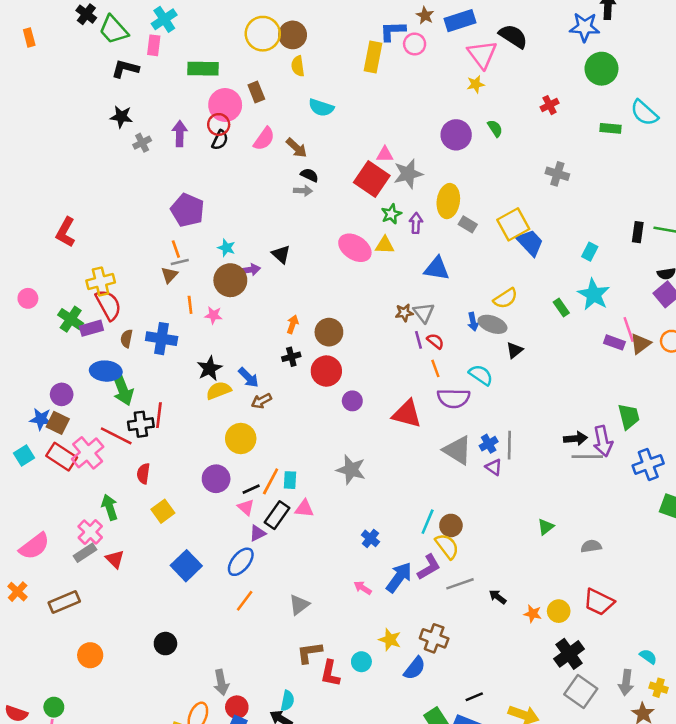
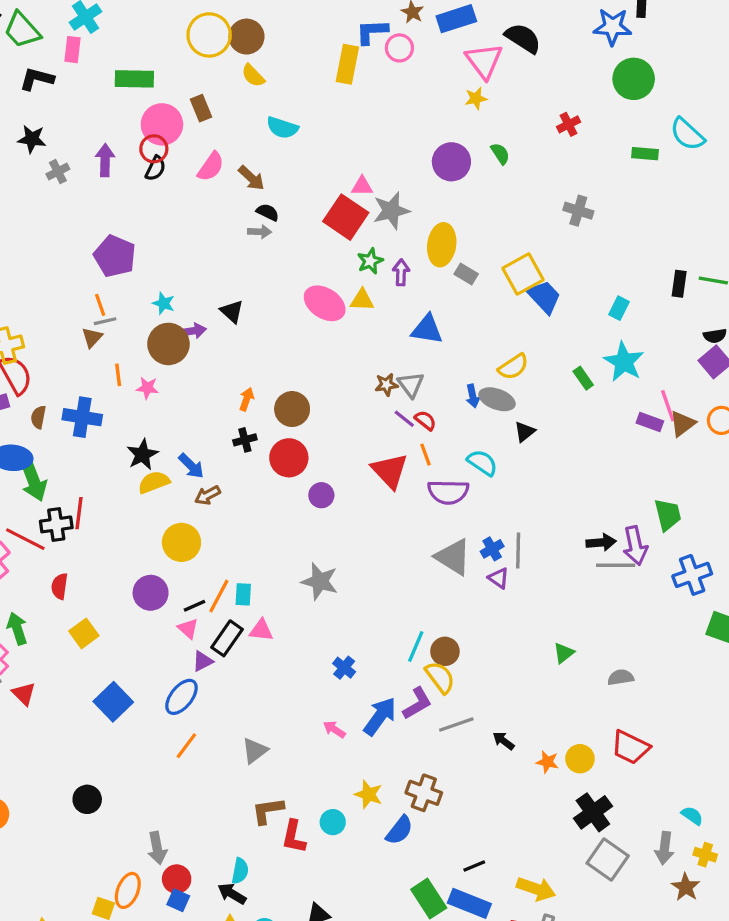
yellow semicircle: (298, 66) -> (253, 76), turned -36
purple line: (418, 340) -> (404, 419), turned -36
red triangle: (407, 414) -> (390, 471), moved, turned 32

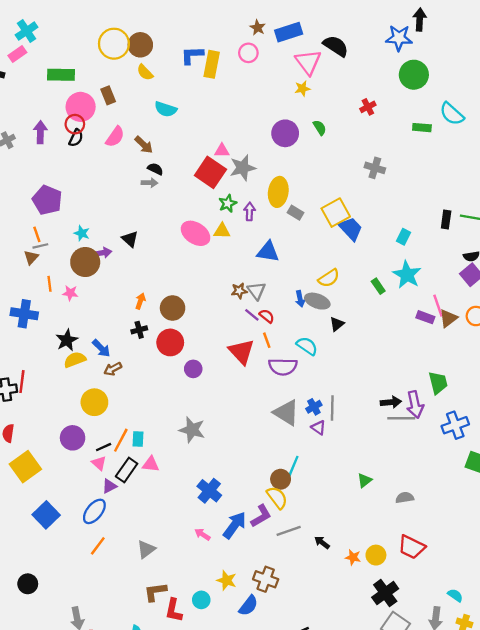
blue L-shape: (372, 32) -> (192, 55), moved
pink rectangle: (73, 50) -> (17, 54), turned 48
yellow square: (84, 633) -> (25, 467), size x1.5
cyan line: (416, 646) -> (293, 467), moved
blue cross: (344, 668) -> (209, 491), size x1.5

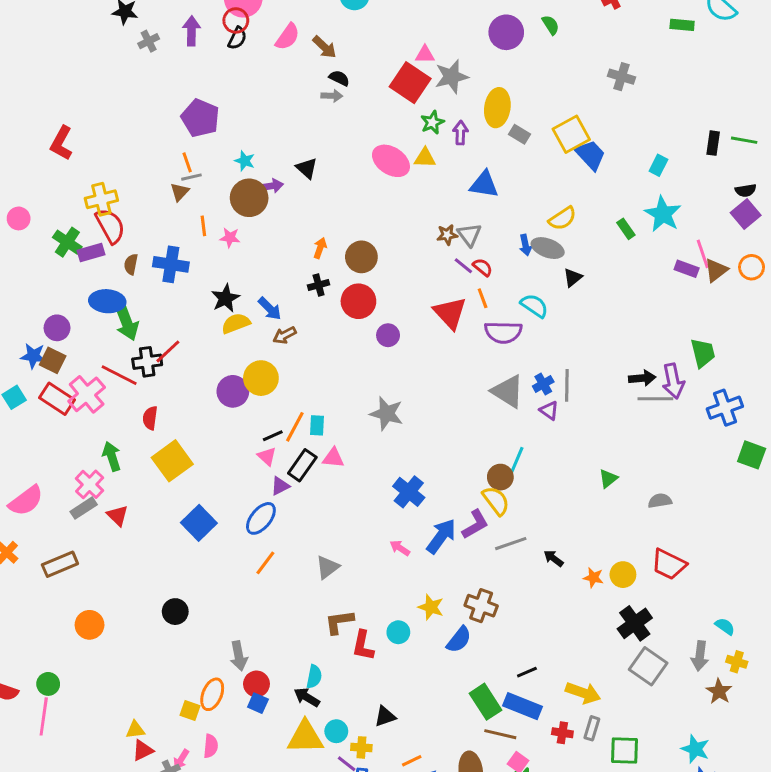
red line: (22, 382) -> (168, 351), turned 40
purple circle: (73, 438) -> (233, 391), moved

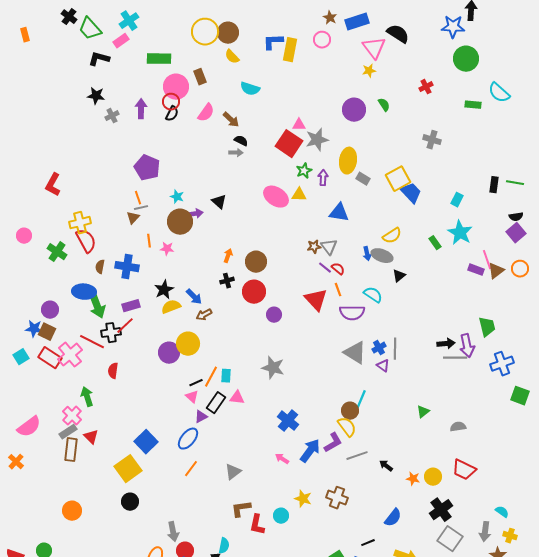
purple rectangle: (91, 252) -> (131, 306), moved
yellow square: (172, 461) -> (128, 469), moved
brown rectangle: (60, 564) -> (71, 450), moved, turned -60
blue semicircle: (459, 640) -> (393, 518), moved

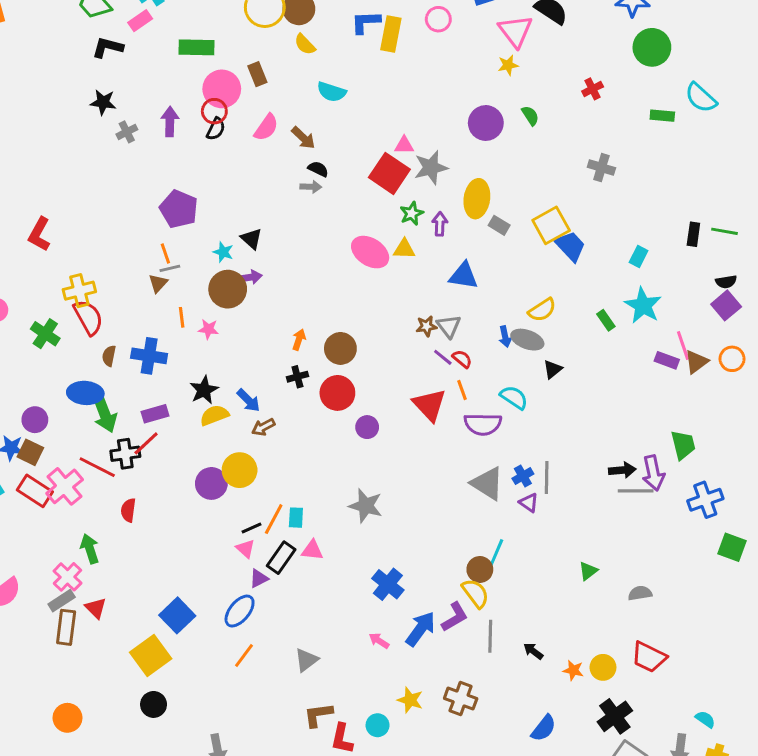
black triangle: (219, 202) -> (251, 239), moved
gray line: (357, 456) -> (490, 636), turned -70

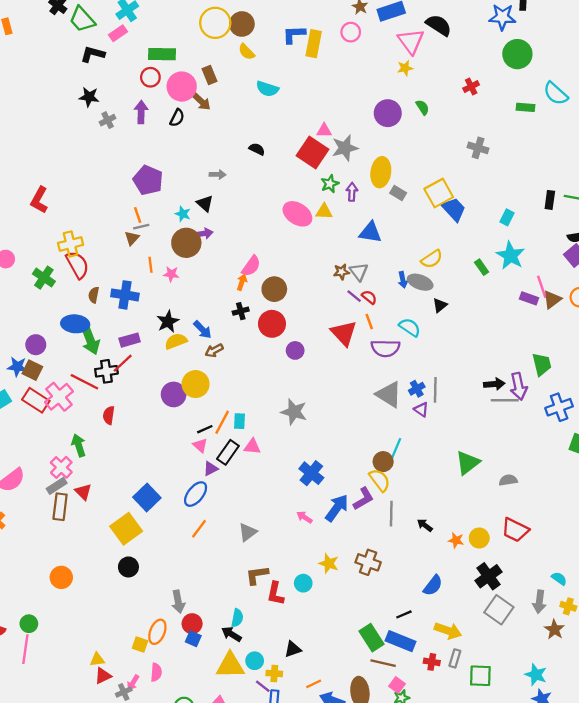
red circle: (214, 111) -> (150, 77), moved
pink semicircle: (266, 127) -> (251, 266), moved
brown arrow: (303, 138) -> (201, 102), moved
gray arrow: (311, 187) -> (218, 174), moved
green triangle: (588, 571) -> (468, 463), size x1.6

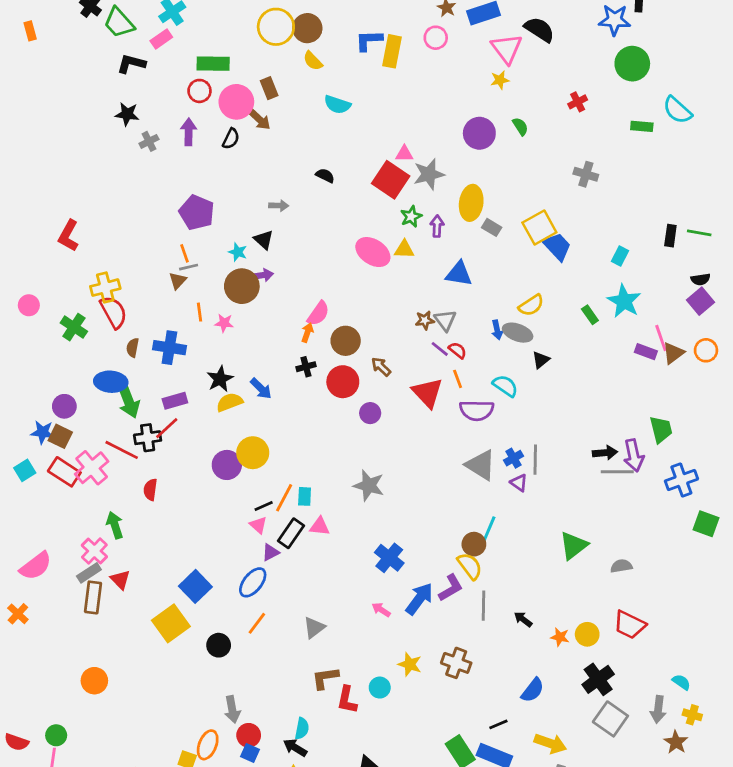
brown arrow: (214, 350) -> (381, 367), moved, turned 72
black circle: (128, 567) -> (219, 645), moved

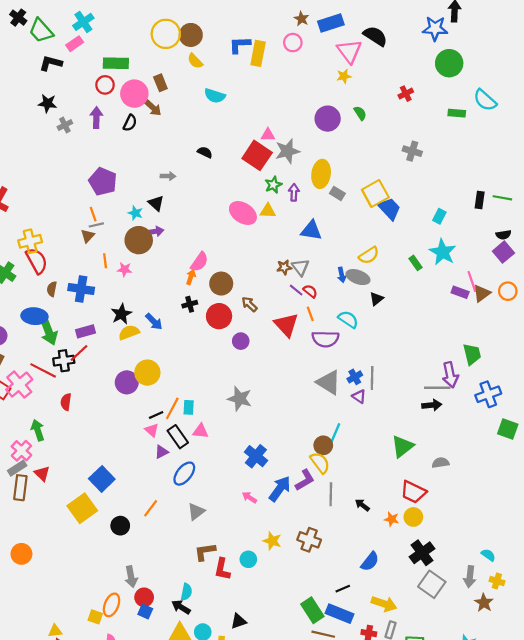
black arrow: (605, 453) -> (432, 405), moved
black rectangle: (291, 533) -> (178, 437), turned -70
blue ellipse: (253, 582) -> (184, 474), moved
red trapezoid: (630, 625) -> (413, 492), moved

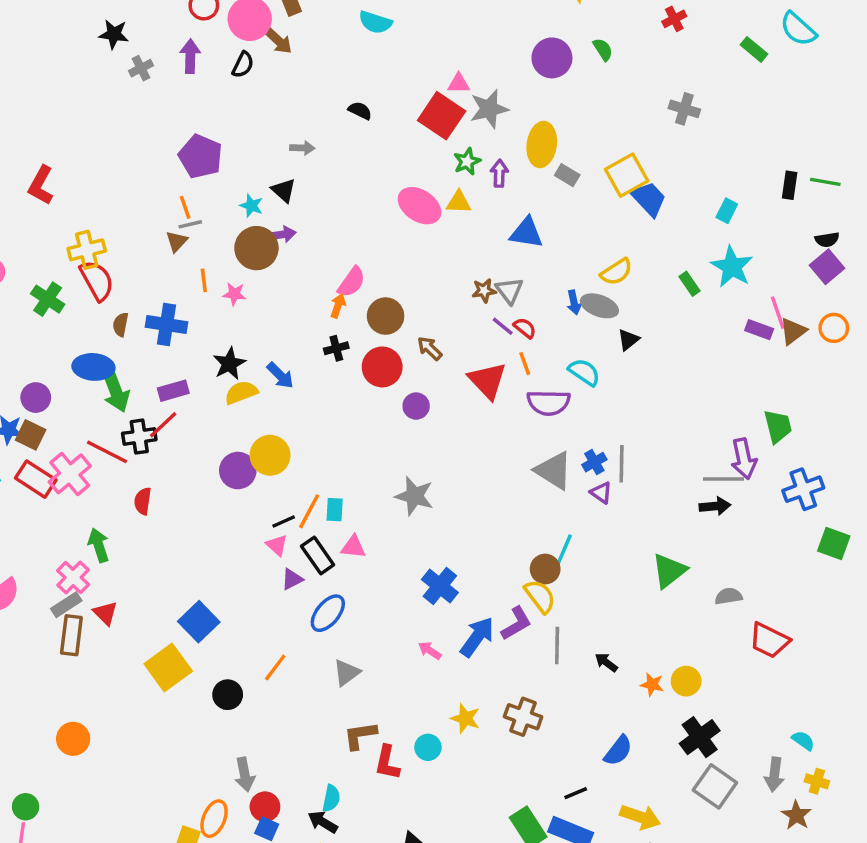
green rectangle: (457, 113) -> (754, 49), turned 35
red trapezoid: (413, 492) -> (769, 640), moved

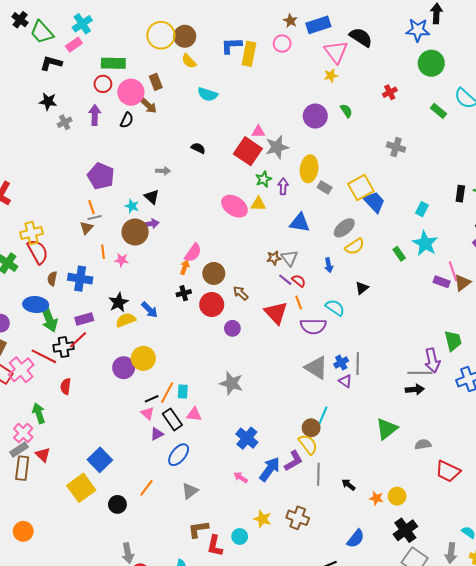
gray ellipse: (599, 306) -> (344, 228), moved, turned -60

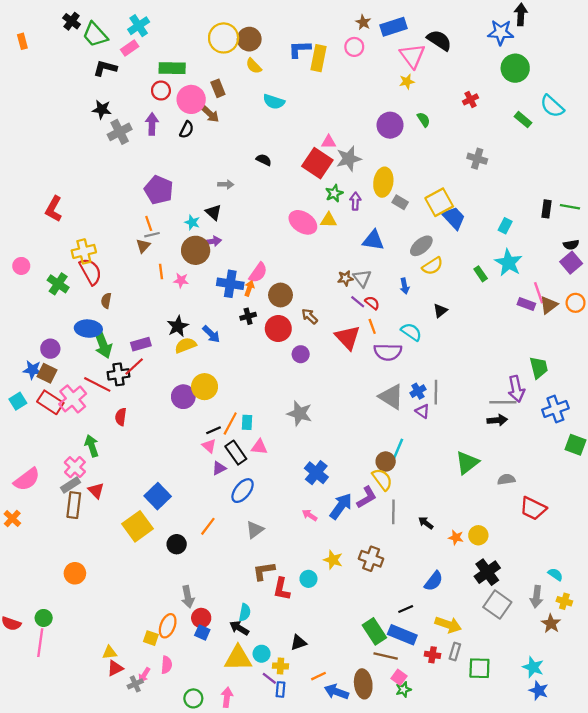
gray cross: (65, 122) -> (120, 132), size x1.5
blue cross: (80, 279) -> (230, 284), moved

